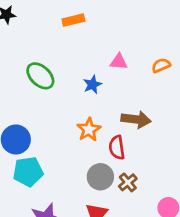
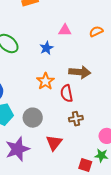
gray circle: (100, 177) -> (33, 118), moved
brown cross: (128, 182) -> (76, 119), turned 32

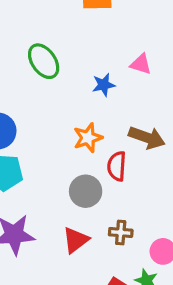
gray circle: (33, 118) -> (86, 191), moved
brown cross: (76, 119) -> (121, 232), moved

